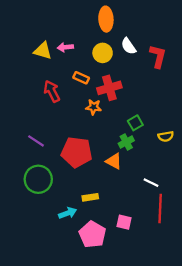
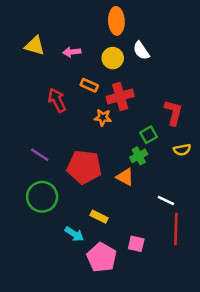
yellow triangle: (43, 51) -> (35, 46), moved
red L-shape: (158, 56) -> (173, 113), moved
yellow rectangle: (90, 197) -> (99, 217), turned 35
cyan arrow: (68, 213) -> (74, 234), turned 54

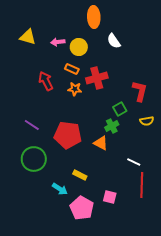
yellow circle: (113, 58) -> (79, 47), moved
orange star: (103, 118) -> (75, 89), moved

